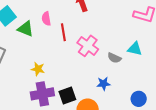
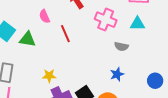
pink semicircle: (46, 19) -> (44, 16), moved
pink cross: (88, 46) -> (106, 20), moved
cyan triangle: (135, 49) -> (137, 24), moved

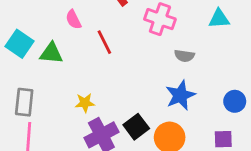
cyan triangle: (137, 24) -> (219, 19), moved
blue star: (117, 74) -> (180, 95), size x1.5

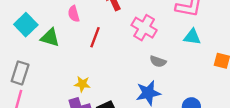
red line: (104, 42) -> (95, 37), turned 36
yellow star: (85, 103) -> (82, 84), moved

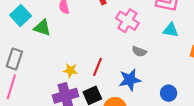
red line: (95, 37) -> (97, 67), moved

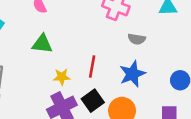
green triangle: (42, 28) -> (42, 44), moved

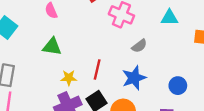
gray semicircle: (137, 39) -> (139, 46), turned -49

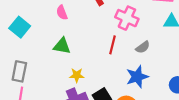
red line: (97, 69) -> (112, 45), moved

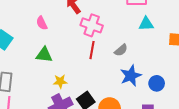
pink cross: (127, 18) -> (92, 25), moved
blue star: (137, 77) -> (131, 76), moved

